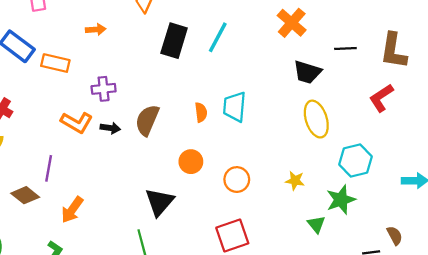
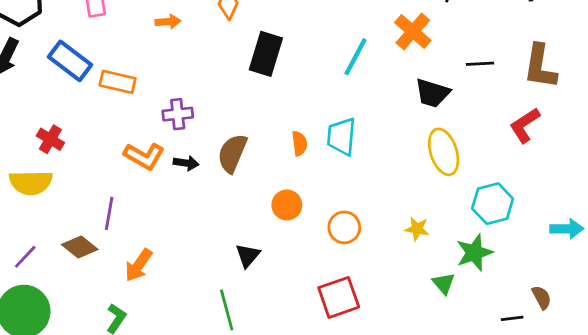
orange arrow: (96, 29) -> (168, 22), moved
cyan line: (218, 37) -> (355, 57), moved
black triangle: (160, 202) -> (248, 255), size x0.7

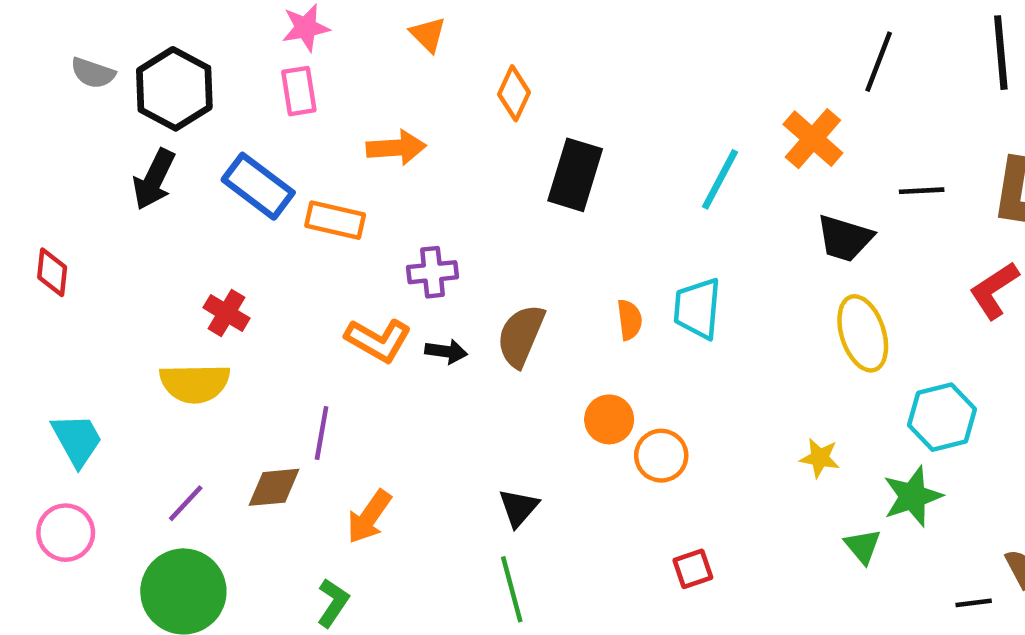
orange arrow: (168, 22) -> (396, 148), moved, size x1.4
orange circle: (344, 227) -> (661, 456), moved
brown diamond: (80, 247) -> (274, 487), turned -44
black triangle: (248, 255) -> (519, 508), moved
red square: (339, 297) -> (693, 569), size x0.6

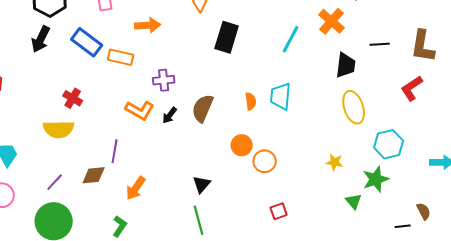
black trapezoid: (845, 238) -> (346, 65), turned -100
black arrow: (446, 351) -> (170, 115), turned 120

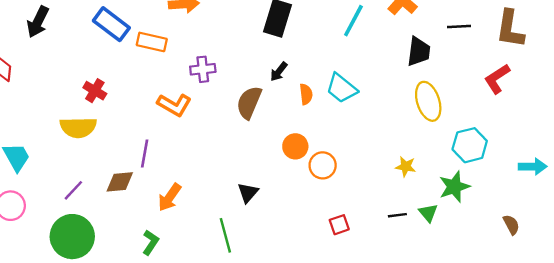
black arrow: (41, 39) -> (38, 22), moved
cyan trapezoid: (281, 96) -> (342, 88), turned -56
black arrow: (170, 115) -> (279, 72), moved
green line: (199, 220) -> (225, 235), moved
black line: (403, 226) -> (397, 215), moved

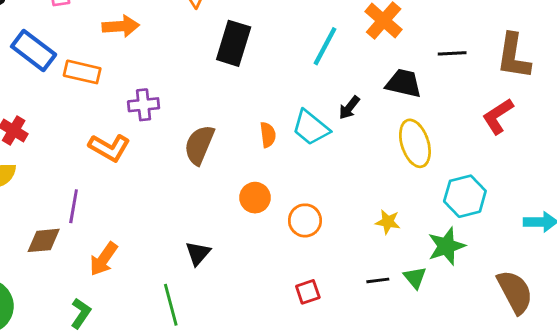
black trapezoid: (419, 51) -> (404, 83), turned -84
black arrow: (279, 72) -> (349, 108), moved
orange circle: (323, 165) -> (305, 220), moved
brown semicircle: (511, 225) -> (515, 292), size x1.8

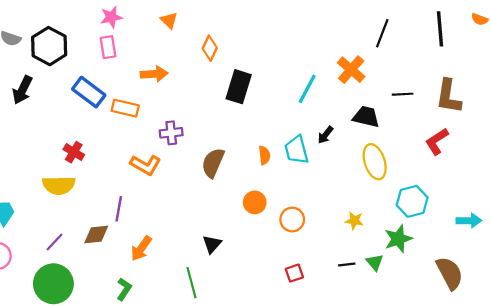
cyan trapezoid: (311, 128) -> (296, 150), turned 36

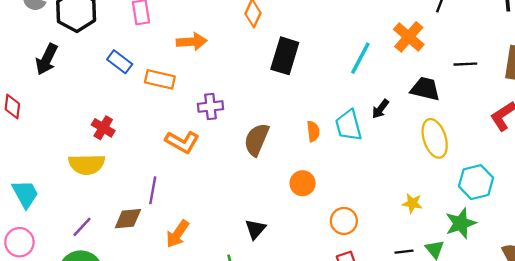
blue rectangle: (89, 92) -> (120, 62), size x0.7
orange circle: (292, 220) -> (344, 221), moved

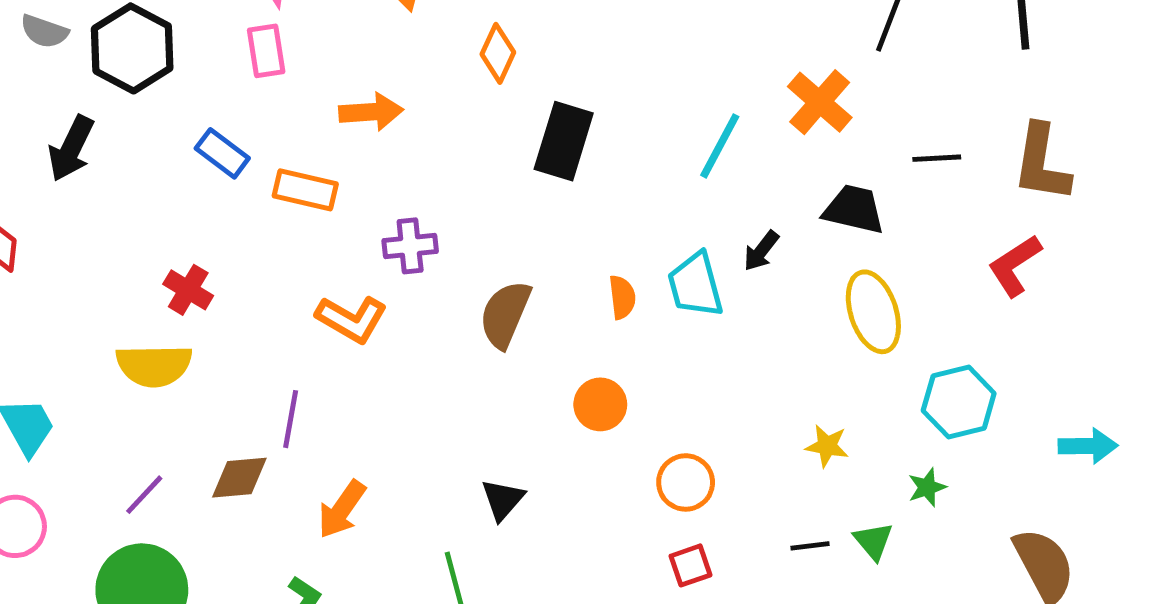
green star: (461, 223) -> (927, 487), size x0.6

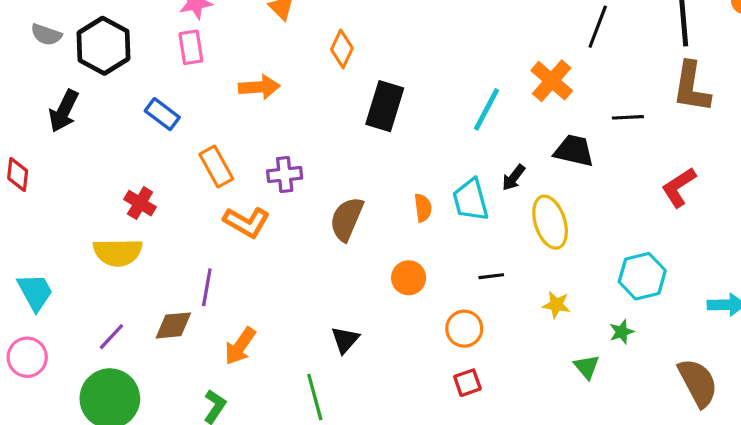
brown L-shape: (1042, 163) -> (691, 87), moved
orange rectangle: (305, 190) -> (216, 167), moved, turned 48
yellow ellipse: (873, 312) -> (550, 222), moved
black line: (810, 546) -> (491, 276), moved

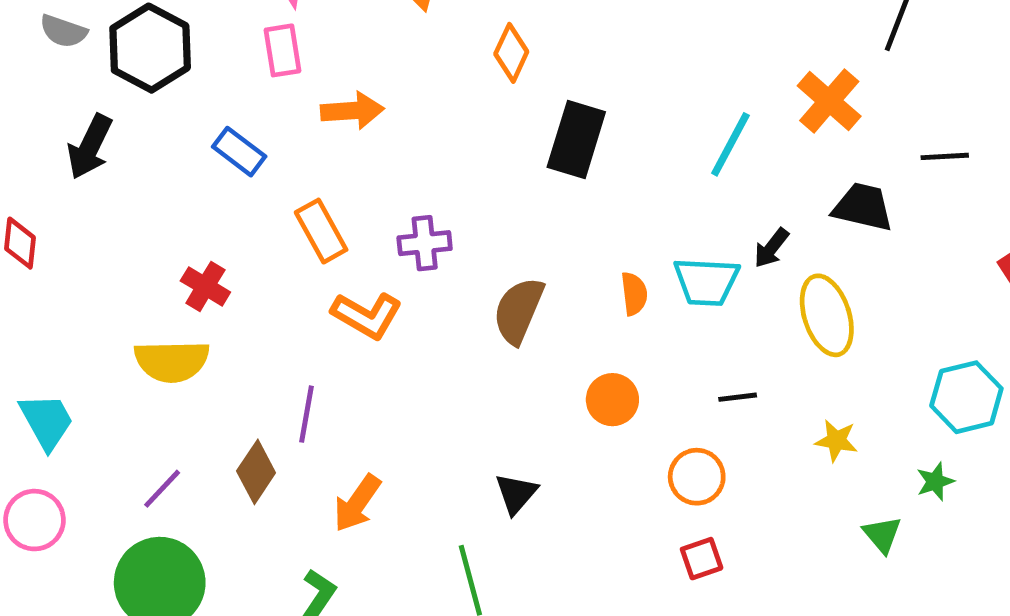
orange arrow: (259, 87) -> (352, 111), moved
cyan trapezoid: (471, 200) -> (706, 282), turned -72
brown diamond: (173, 325) -> (256, 472), turned -51

